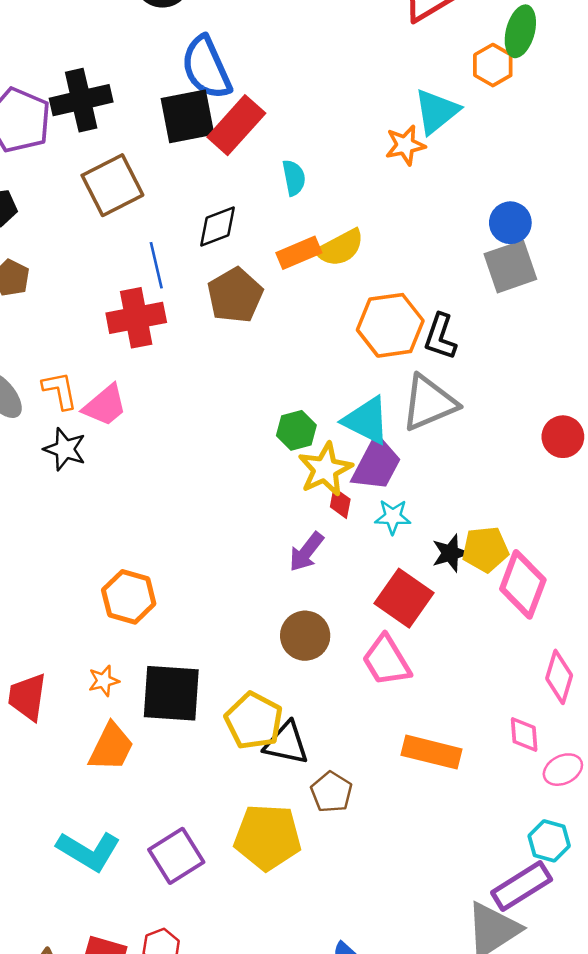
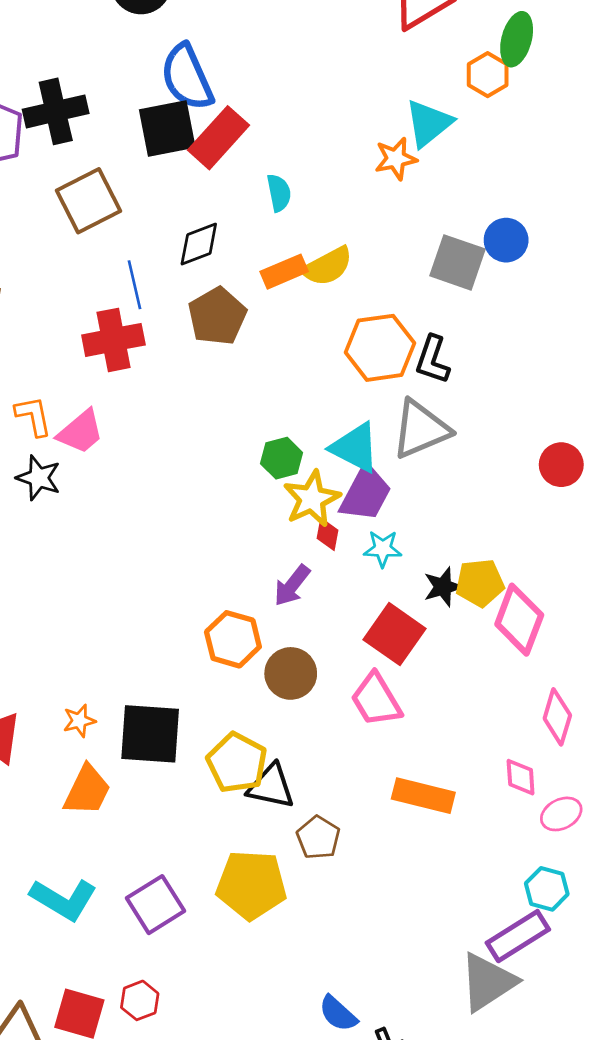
gray square: (510, 267) -> (457, 262), moved, turned 38
orange hexagon: (129, 597) -> (233, 639), moved

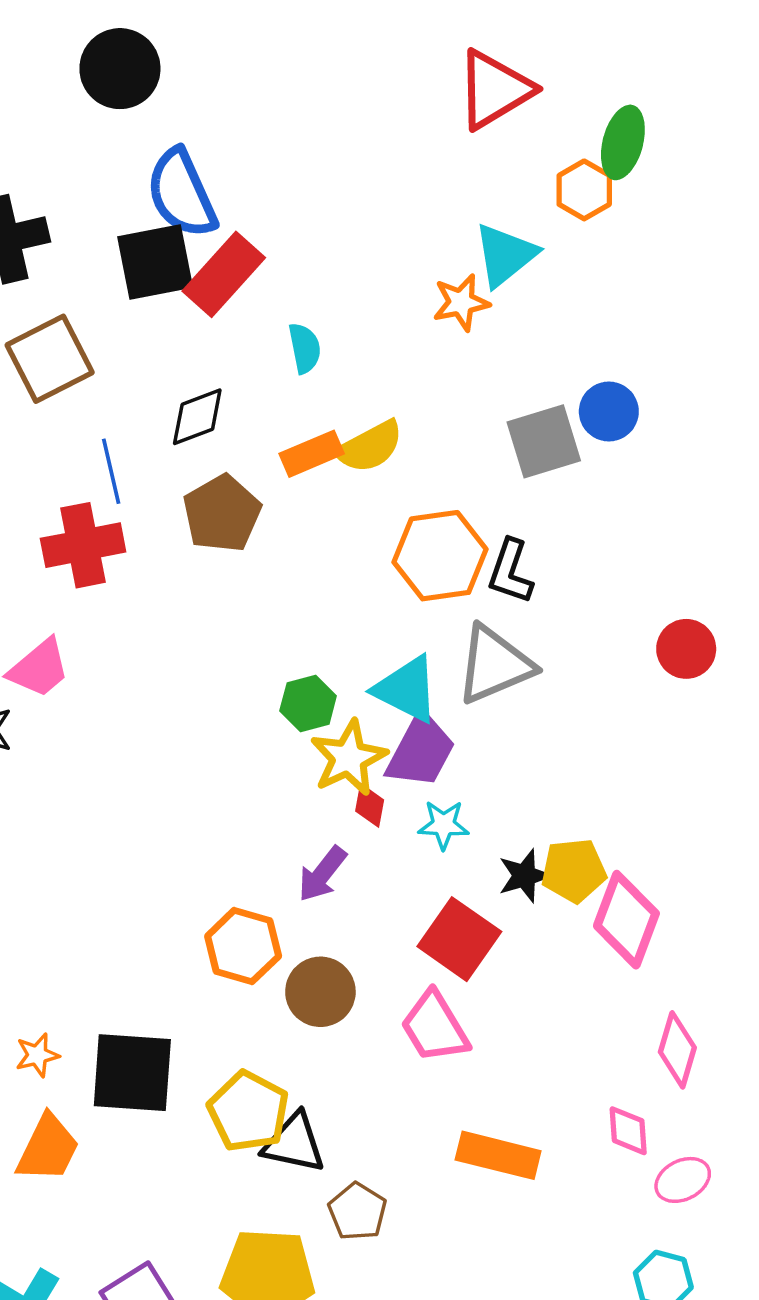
gray square: (457, 262) -> (544, 441), turned -36
red circle: (561, 465) -> (686, 649), moved

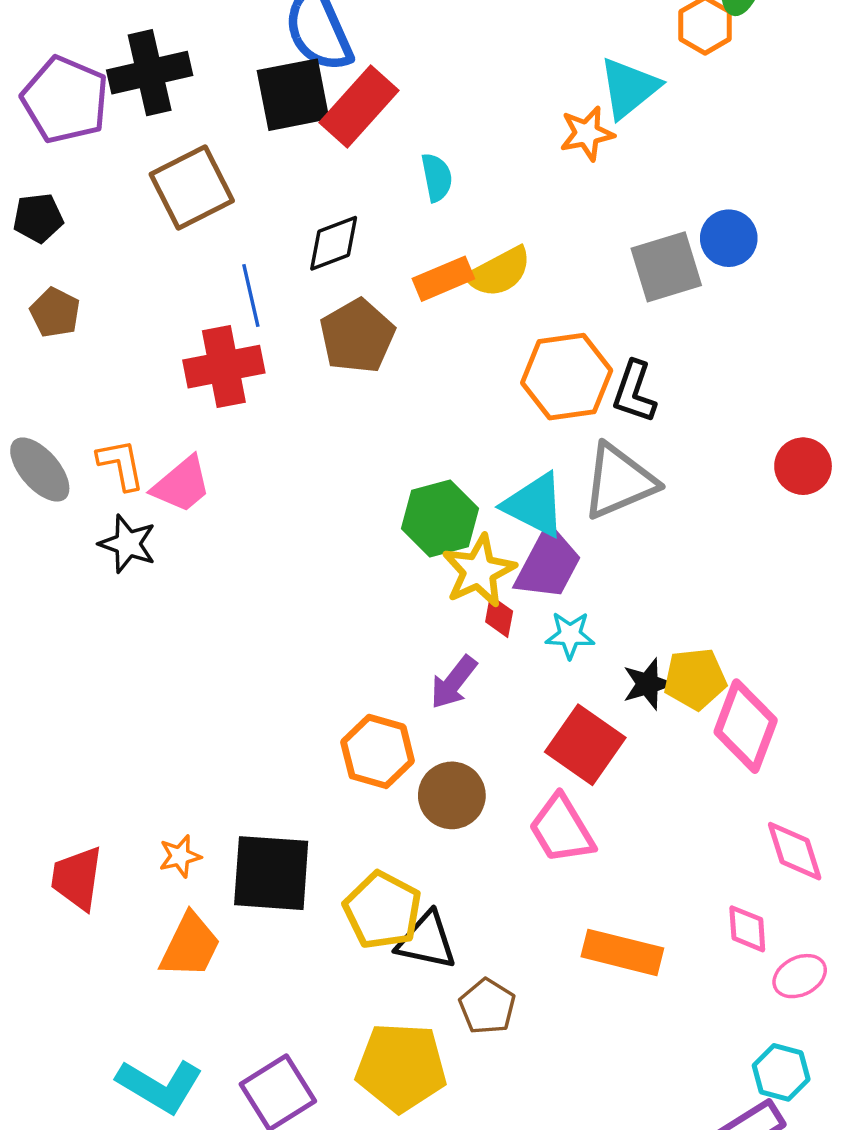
green hexagon: (308, 703) -> (440, 518), size x1.4
pink diamond: (677, 1050) -> (795, 851), turned -34

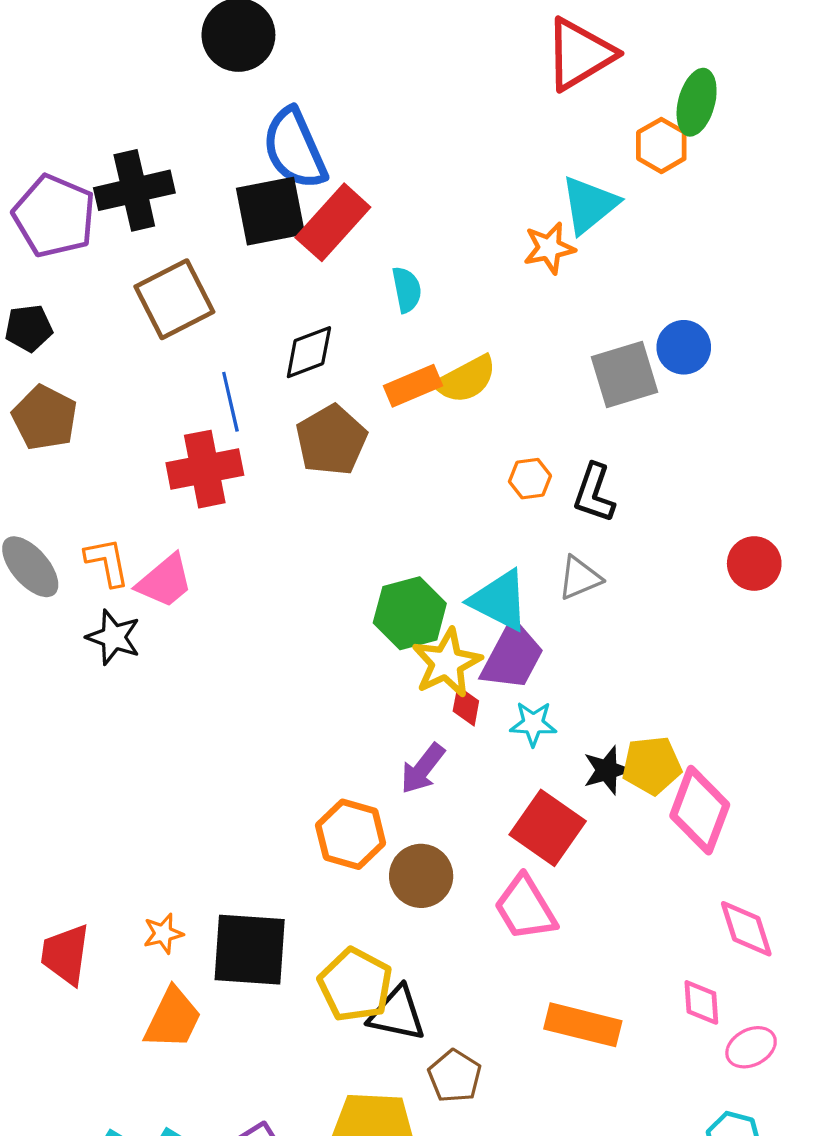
brown pentagon: (55, 312) -> (45, 418), size x1.4
orange hexagon: (567, 377) -> (530, 479), size x0.5
gray triangle: (619, 481) -> (580, 578), size x0.6

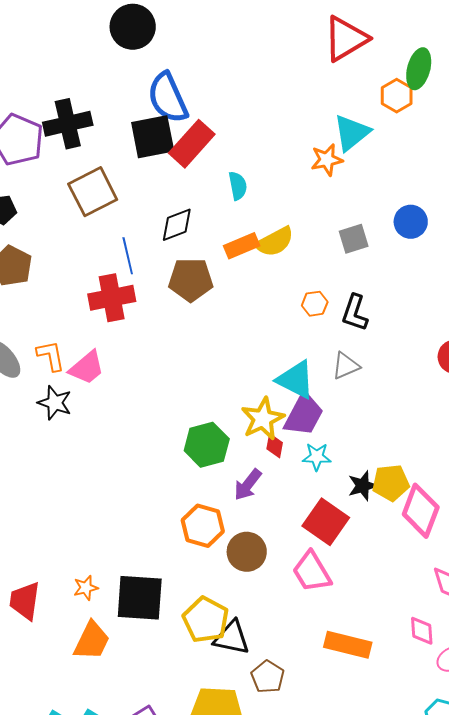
gray square: (624, 375) -> (354, 239), moved, size x0.7
brown pentagon: (331, 440) -> (191, 280), turned 30
green hexagon: (410, 613) -> (207, 445), moved

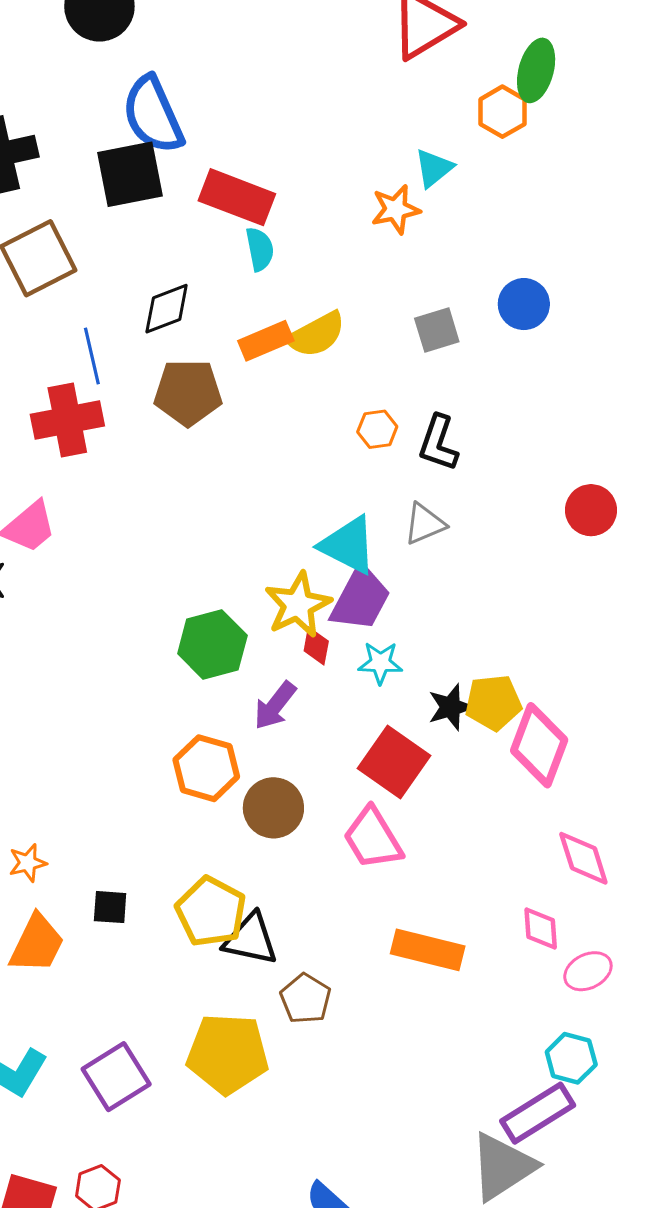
cyan triangle: (352, 133) -> (434, 168), size x0.7
red rectangle: (192, 144) -> (237, 197), moved, turned 69
black square: (140, 598) -> (110, 907), moved, size x0.5

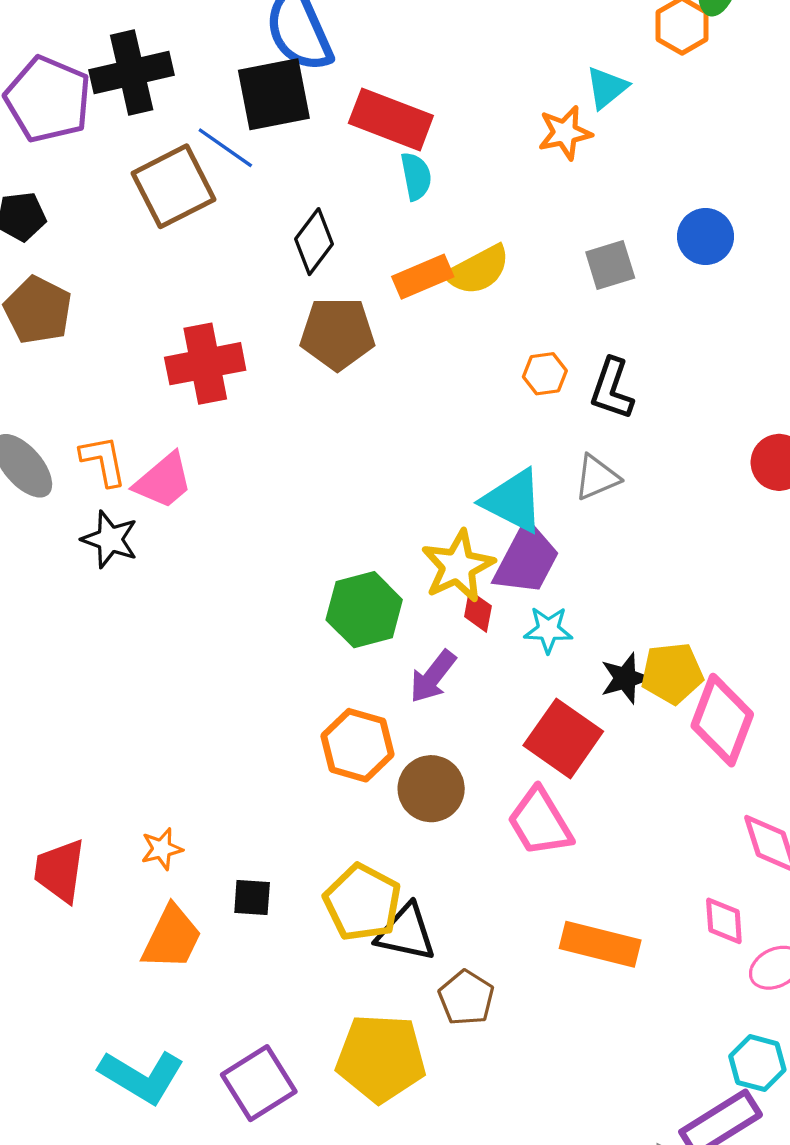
black diamond: (167, 309) -> (314, 242), turned -32
blue line: (92, 356) -> (225, 148), moved, turned -42

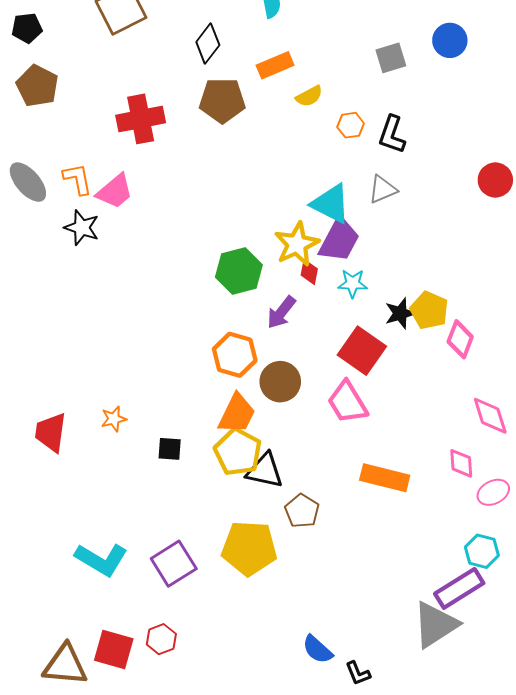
yellow semicircle: (478, 270) -> (309, 96), moved, size x0.7
yellow pentagon: (672, 673) -> (429, 310), turned 30
pink diamond: (722, 720) -> (460, 339), size x0.7
orange trapezoid: (172, 938) -> (237, 414), moved

